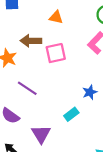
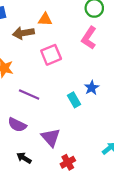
brown arrow: (31, 41) -> (23, 33), moved
cyan rectangle: (71, 114) -> (74, 100), moved, turned -72

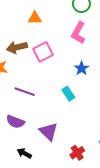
brown arrow: (23, 33) -> (17, 47), moved
blue star: (92, 88) -> (82, 68), moved
red cross: (68, 162) -> (77, 153), moved

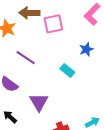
cyan rectangle: (68, 94) -> (67, 70), turned -32

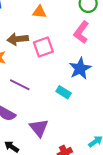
blue star: (86, 49) -> (80, 68), size x1.5

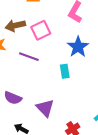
purple line: (20, 85) -> (29, 57), moved
cyan rectangle: (64, 92) -> (65, 71), turned 56

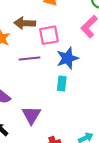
blue star: (78, 47) -> (67, 58), moved
purple line: (29, 57) -> (30, 58), turned -42

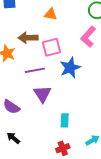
cyan rectangle: (62, 84) -> (65, 120), moved
purple triangle: (31, 115) -> (42, 94), moved

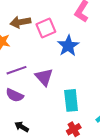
purple line: (35, 70) -> (16, 70), moved
cyan rectangle: (65, 120) -> (71, 100), size x1.5

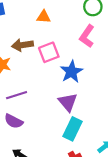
purple triangle: (44, 77) -> (68, 102), moved
cyan rectangle: (71, 100) -> (72, 129), turned 30

